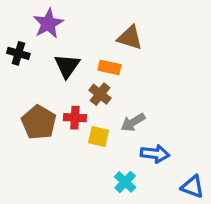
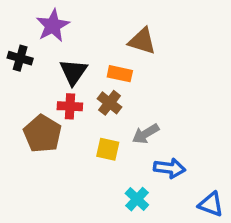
red cross: (75, 118) -> (70, 106), moved

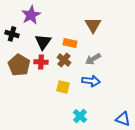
brown triangle: (142, 41) -> (93, 25), moved, turned 42
brown pentagon: (42, 134) -> (19, 65), moved
gray arrow: (146, 134) -> (93, 59), moved
blue arrow: (170, 168) -> (91, 81), moved

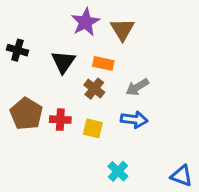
purple star: (31, 15) -> (85, 22), moved
brown triangle: (93, 25) -> (122, 29), moved
red cross: (41, 62) -> (60, 120), moved
brown pentagon: (19, 65) -> (26, 114), moved

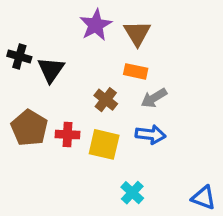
black triangle: (63, 62) -> (51, 70), moved
orange rectangle: (103, 63) -> (136, 71), moved
yellow square: (93, 128) -> (104, 144), size x1.4

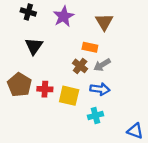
brown triangle: (137, 33) -> (104, 22), moved
black cross: (19, 56) -> (28, 12), moved
brown cross: (106, 100) -> (80, 66), moved
cyan cross: (132, 193) -> (95, 116), moved, turned 32

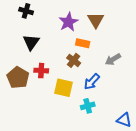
purple star: (64, 16) -> (69, 22), moved
gray arrow: (102, 65) -> (113, 59), moved
red cross: (45, 89) -> (41, 71), moved
blue arrow: (100, 89) -> (92, 82), turned 126

